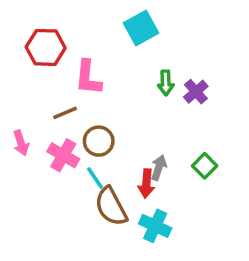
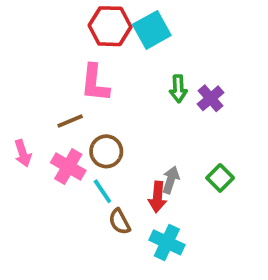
red hexagon: (46, 47) -> (110, 26), moved
brown semicircle: (111, 206) -> (120, 222), size x0.6

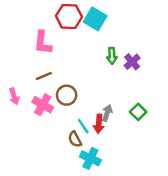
cyan square: (152, 30) -> (95, 19), turned -30
pink L-shape: (95, 83) -> (43, 43), moved
cyan line: (102, 191) -> (83, 126), moved
cyan cross: (167, 242) -> (90, 158), moved

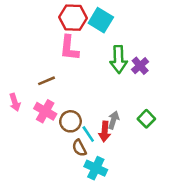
pink L-shape: (43, 43) -> (69, 48), moved
green arrow: (112, 56) -> (119, 59), size x1.5
brown circle: (67, 95) -> (70, 121), moved

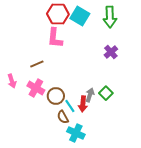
green arrow: (119, 59) -> (110, 17), moved
green square: (146, 119) -> (106, 93), moved

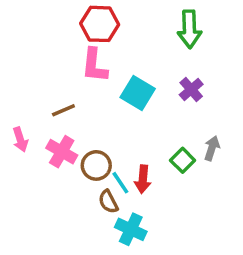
cyan square: (80, 16) -> (138, 93), moved
gray arrow: (90, 95) -> (212, 148), moved

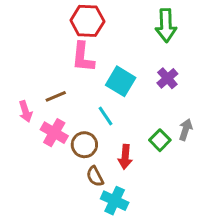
pink arrow: (20, 140) -> (26, 112), moved
cyan line: (120, 183) -> (106, 116), moved

